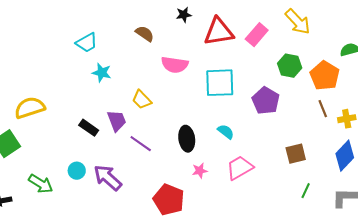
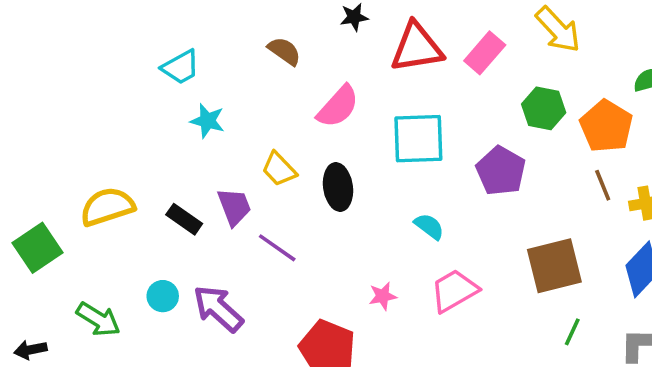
pink semicircle: (175, 65) -> (338, 107), turned -56
yellow semicircle: (30, 108) -> (107, 207), moved
black ellipse: (187, 139) -> (338, 187), moved
brown square: (296, 154) -> (554, 266), size x1.5

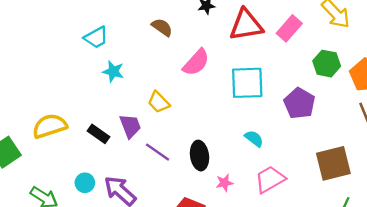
black ellipse: (338, 187) -> (200, 156), moved

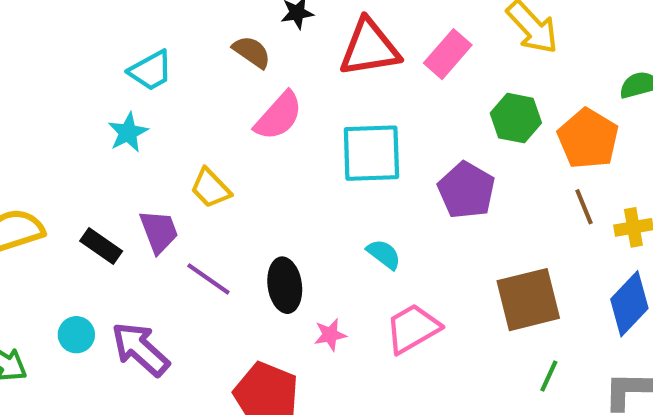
brown semicircle: (162, 27) -> (252, 52), moved
cyan trapezoid: (96, 37) -> (151, 71), moved
cyan star: (113, 72) -> (128, 132), turned 30

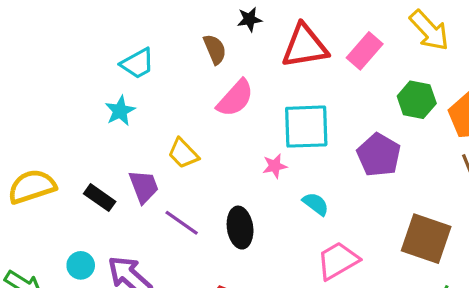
brown semicircle: (252, 52) -> (215, 49), turned 32
brown square: (528, 300) -> (426, 239), turned 33
pink star: (330, 335) -> (275, 166), moved

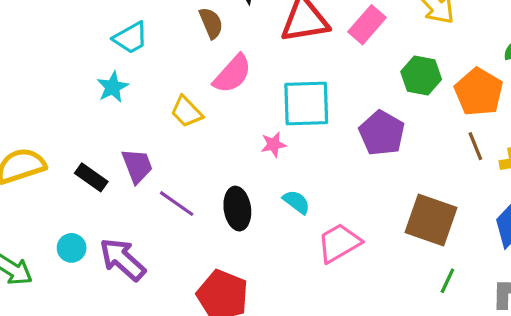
yellow trapezoid: (183, 153) -> (186, 112), moved
cyan semicircle: (316, 204) -> (296, 202), moved

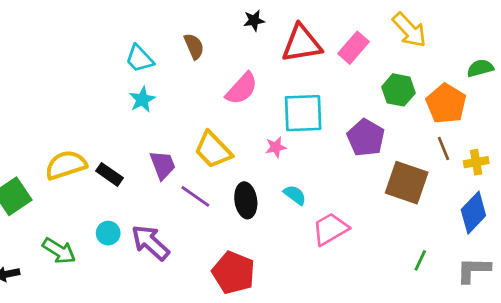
brown semicircle: (211, 23) -> (194, 46), moved
cyan trapezoid: (131, 38) -> (139, 59), moved, turned 76
yellow trapezoid: (186, 112) -> (213, 150), moved, size x1.4
black rectangle: (91, 177) -> (110, 174), moved
brown square: (431, 220) -> (407, 183), moved

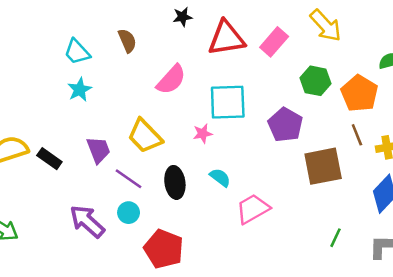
brown square: (407, 183) -> (323, 166), turned -30
cyan circle: (108, 233) -> (129, 213), moved

